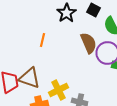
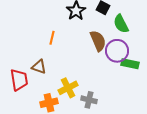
brown triangle: (30, 78) -> (39, 67), moved, size x0.7

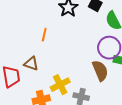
brown semicircle: (98, 41) -> (100, 71), moved

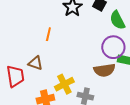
brown semicircle: (100, 71) -> (104, 70), turned 105

